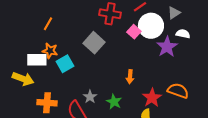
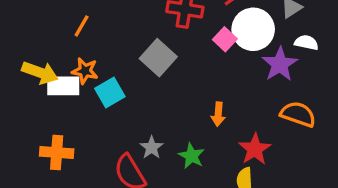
yellow arrow: (23, 79) -> (40, 73), moved
orange semicircle: (178, 91) -> (298, 114), moved
orange cross: (47, 103) -> (57, 153), moved

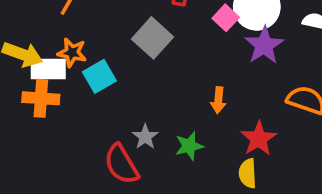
purple star: (280, 64) -> (264, 45), moved
orange cross: (57, 153) -> (41, 98), moved
green star: (192, 156) -> (189, 146), turned 30

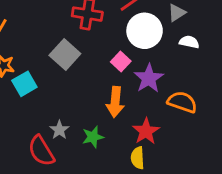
pink square: (226, 18) -> (121, 61), moved
purple star: (264, 45) -> (149, 78), moved
orange arrow: (218, 100) -> (115, 102), size x1.5

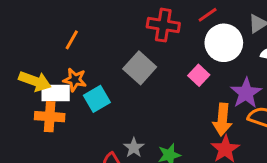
purple star: (149, 78) -> (246, 93), moved
orange arrow: (115, 102) -> (222, 120), moved

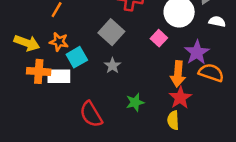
white rectangle: (56, 93) -> (59, 76), moved
gray star: (134, 148) -> (112, 66), moved

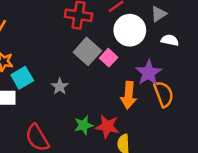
gray square: (111, 32) -> (87, 51), moved
orange semicircle: (211, 73) -> (164, 94), turned 50
red star: (180, 98) -> (107, 127), moved, turned -30

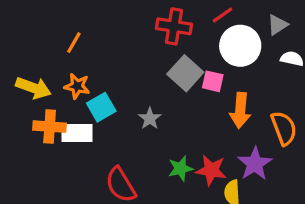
pink square: (109, 58) -> (213, 81), turned -30
purple star: (149, 73) -> (255, 164), moved
orange arrow: (129, 95) -> (240, 110), moved

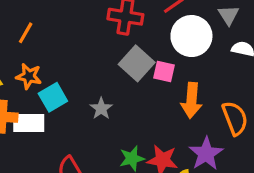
gray triangle: (277, 25) -> (228, 15), turned -30

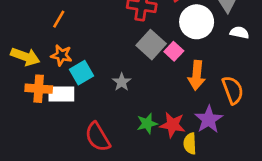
pink square: (164, 71) -> (174, 51), turned 30

